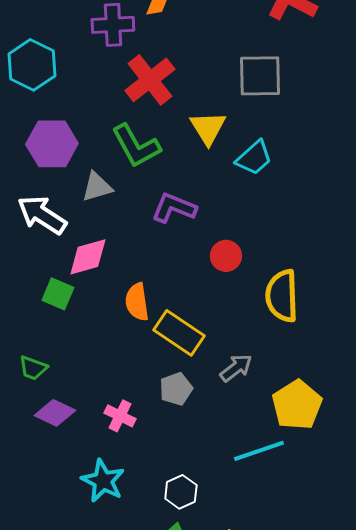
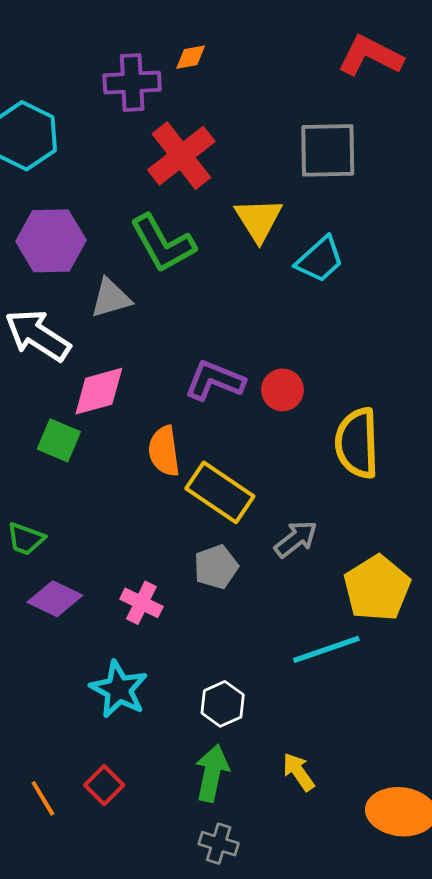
purple L-shape: (174, 208) -> (215, 381), moved

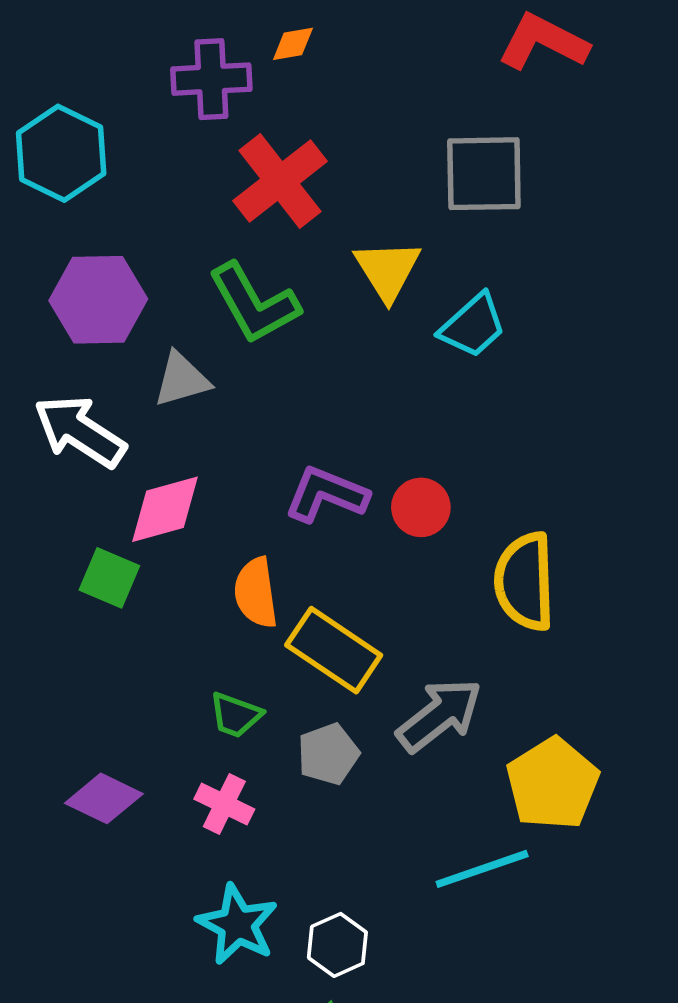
green trapezoid: (26, 539) -> (235, 715), moved
gray arrow: (296, 539) -> (439, 715), size x1.4
cyan star: (119, 689) -> (237, 925), moved

